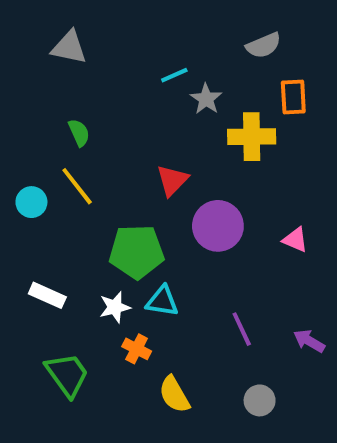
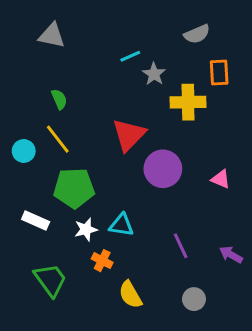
red triangle: (172, 180) -> (129, 135), size x1.4
green pentagon: (137, 252) -> (74, 188), moved

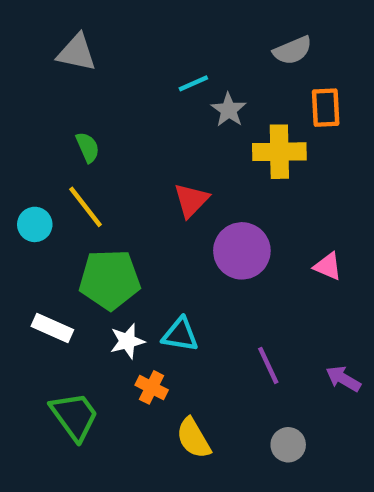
red triangle: (129, 135) -> (191, 200), size x0.7

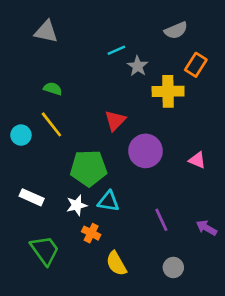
orange rectangle: (326, 108) -> (196, 65), turned 35
green semicircle: (88, 147) -> (53, 89), turned -48
green pentagon: (110, 280) -> (89, 168), moved

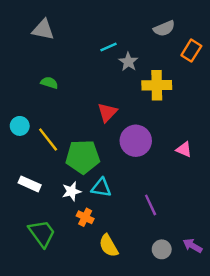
orange rectangle: (196, 65) -> (191, 51), moved
yellow line: (51, 124) -> (48, 139), moved
purple arrow: (206, 228) -> (193, 246), moved

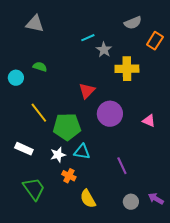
cyan circle: (20, 126) -> (16, 78), moved

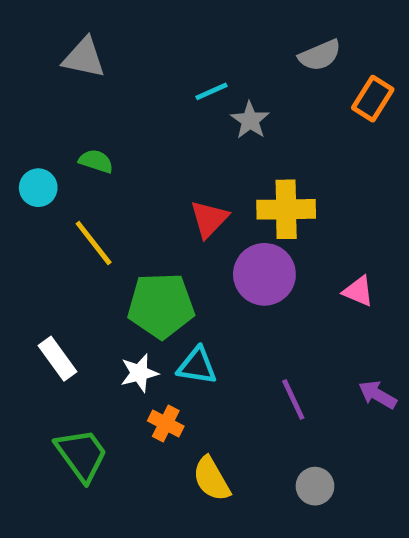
yellow cross: (127, 69) -> (286, 209), moved
yellow line: (39, 113) -> (94, 243), moved
white rectangle: (24, 149) -> (57, 359), turned 30
purple arrow: (156, 199) -> (378, 395), moved

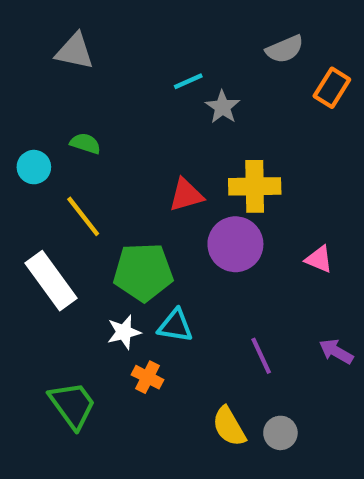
red triangle: (209, 219) -> (186, 195), turned 30
white rectangle: (57, 359) -> (51, 281), moved, size x1.5
yellow semicircle: (212, 479) -> (229, 426), moved

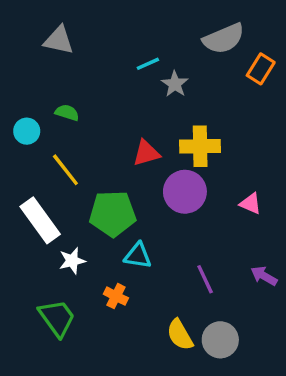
gray semicircle: (285, 49) -> (224, 39), size x1.4
white star: (124, 332) -> (72, 261), moved
gray circle: (280, 433) -> (220, 340), size x1.4

